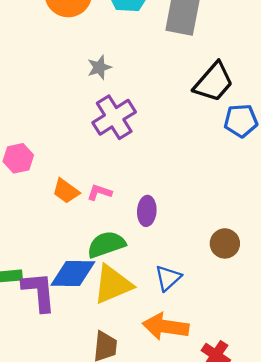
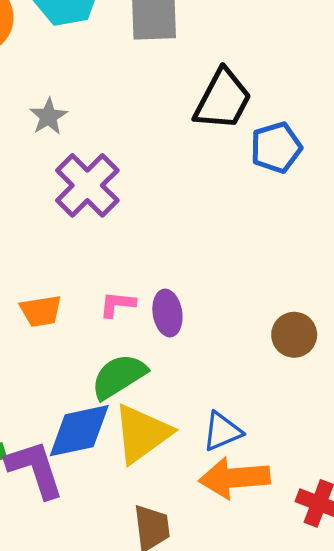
orange trapezoid: (66, 191) -> (41, 311), turned -32
pink L-shape: (99, 192) -> (117, 304), moved
blue triangle: (168, 278) -> (222, 431), moved, turned 32

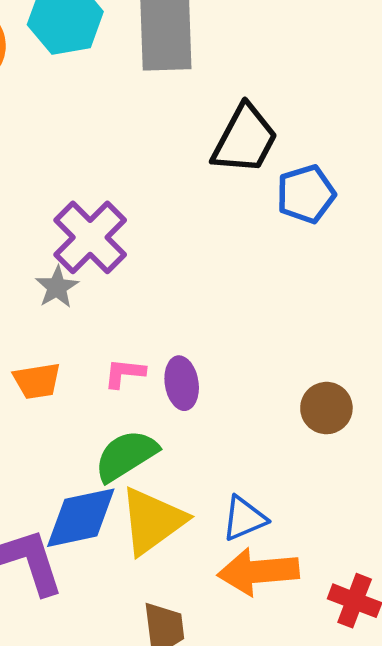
gray star: (48, 117) -> (57, 287), moved

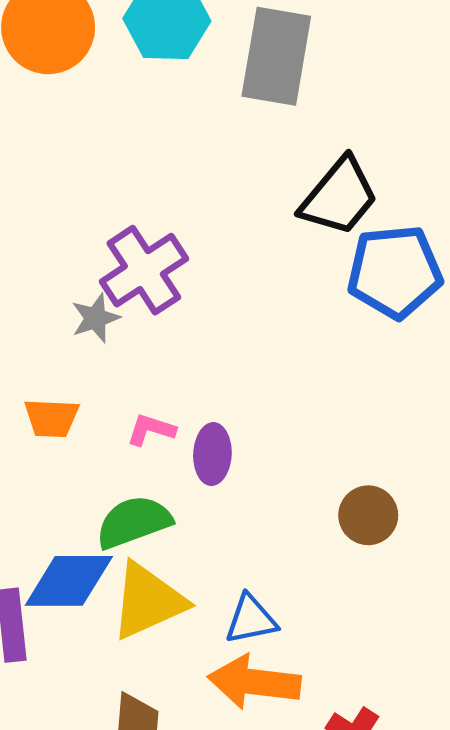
blue pentagon: (306, 194) -> (395, 272), size x1.4

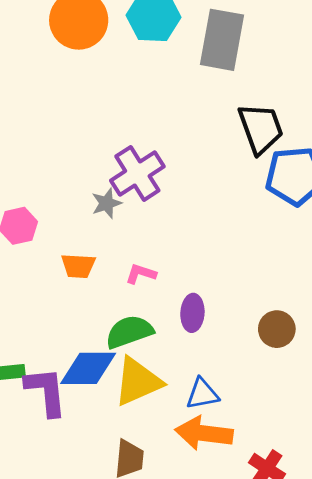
black trapezoid: (339, 197) -> (261, 128), turned -60
purple ellipse: (212, 454) -> (192, 313), moved

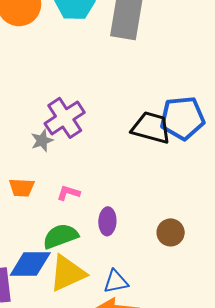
black trapezoid: (261, 128) -> (151, 128), moved, turned -54

